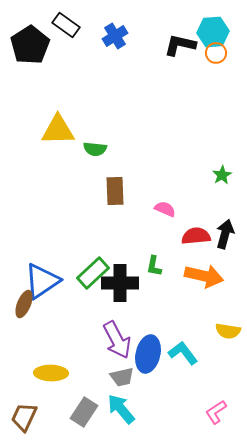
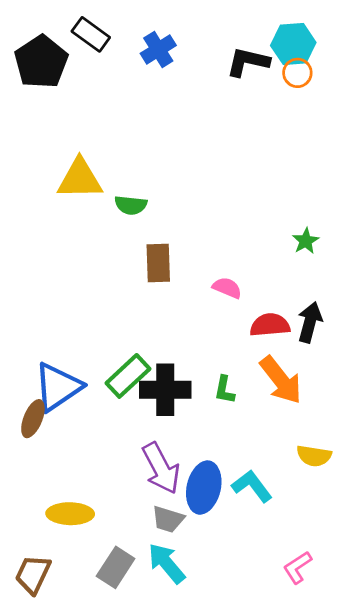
green L-shape: (154, 266) -> (224, 390), moved
orange arrow: (204, 276) -> (281, 380), turned 39
gray trapezoid: (122, 377) -> (168, 519), turned 30

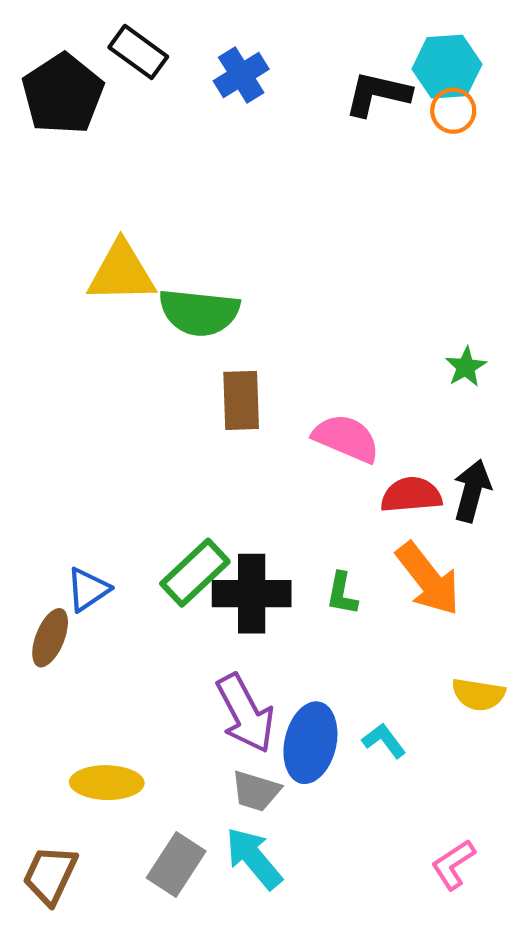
green semicircle: (131, 205) -> (199, 312), size x1.6
pink semicircle: (227, 288) -> (346, 438), size x1.5
blue triangle: (58, 387) -> (88, 589), size x0.6
cyan L-shape: (252, 486) -> (384, 741), size x0.7

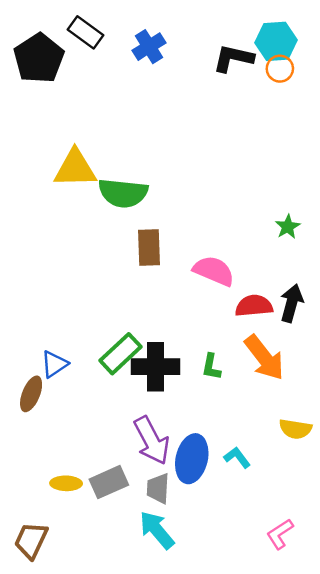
yellow ellipse: (107, 783) -> (66, 483), size x0.7
gray trapezoid: (256, 791) -> (158, 489), turned 76
gray rectangle: (176, 864) -> (109, 482), moved, turned 33

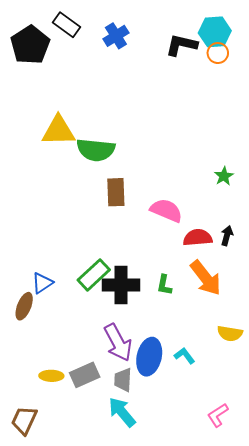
black arrow: (292, 303) -> (227, 236), size x0.7

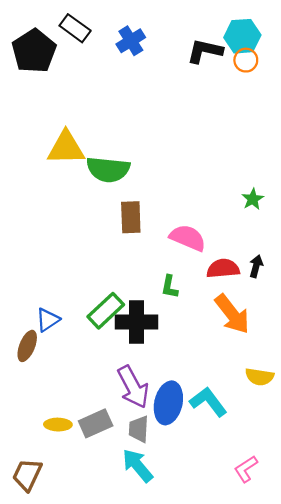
green L-shape: (164, 285) -> (170, 287), moved
cyan L-shape: (185, 356) -> (208, 402), size x1.6

